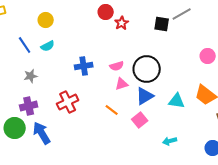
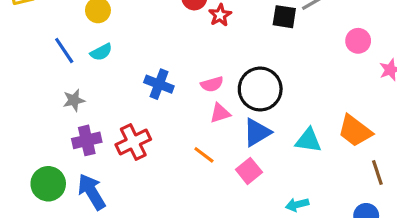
pink circle: (208, 56) -> (358, 41), moved
blue cross: (84, 66) -> (159, 84), turned 30
purple cross: (29, 106) -> (87, 140), moved

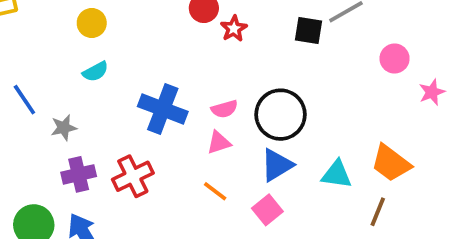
blue line: (64, 50) -> (24, 100), moved
blue cross: (159, 84) -> (163, 109), size x1.4
pink triangle: (220, 113) -> (219, 143), moved
brown line: (377, 173) -> (378, 212), moved, turned 40

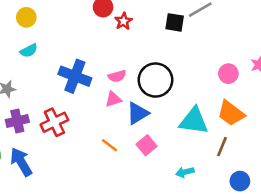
pink circle: (395, 59) -> (228, 74), moved
blue triangle: (277, 165) -> (138, 113), moved
cyan triangle: (337, 174) -> (194, 121), size x1.4
orange line: (215, 191) -> (109, 145), moved

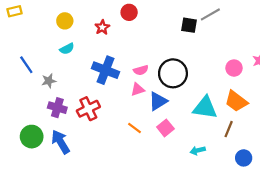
red star: (124, 21) -> (102, 27), moved
purple cross: (17, 121) -> (57, 108), turned 30

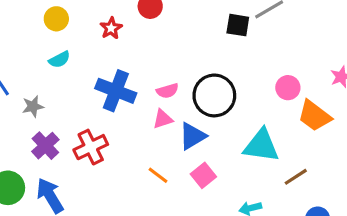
pink circle: (234, 68) -> (288, 88), moved
orange trapezoid: (236, 101) -> (314, 116), moved
purple cross: (57, 108) -> (45, 146), turned 30
brown line: (229, 129) -> (296, 177), turned 35

